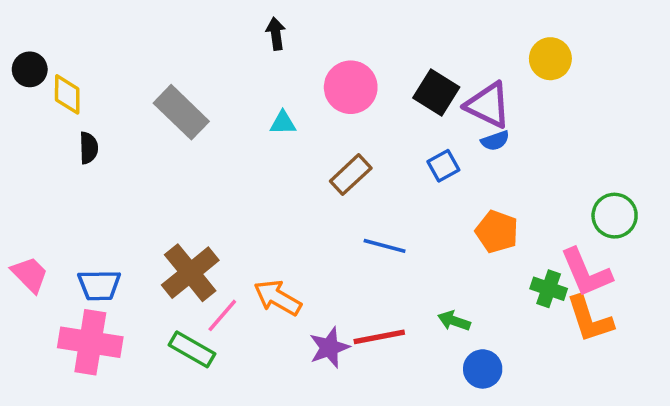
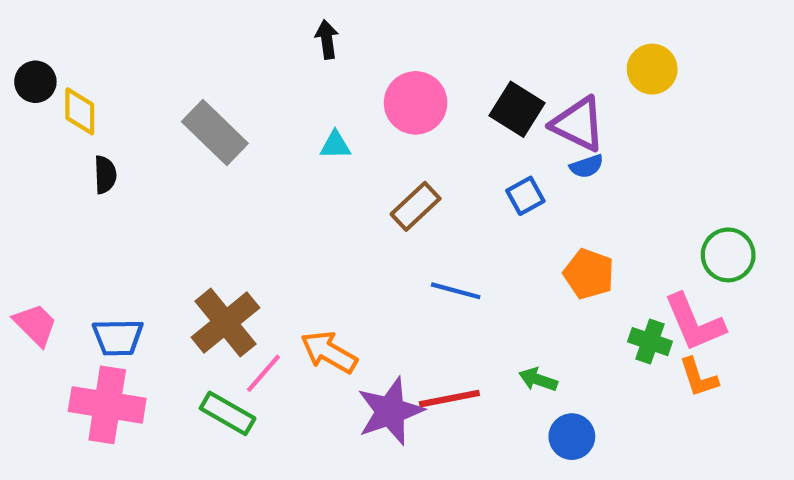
orange L-shape: (590, 319) -> (699, 377), size x0.7
purple star: (329, 348) -> (390, 411), size x1.4

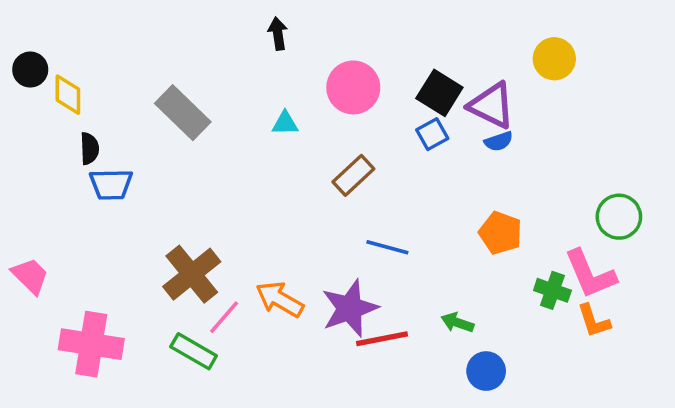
blue square: (525, 196) -> (432, 134), moved
blue trapezoid: (118, 337) -> (111, 184), moved
purple star: (390, 411) -> (350, 308), moved

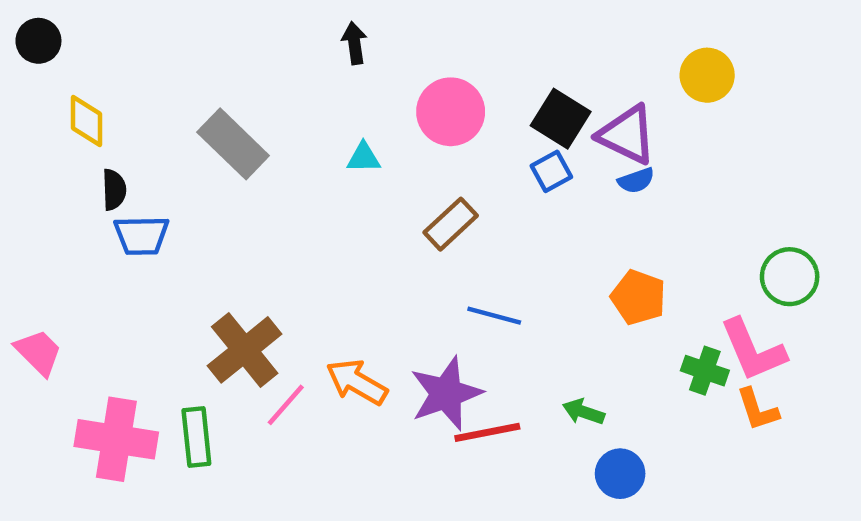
black circle: (30, 70) -> (38, 41), moved
green rectangle: (194, 351) -> (196, 437), moved, turned 54

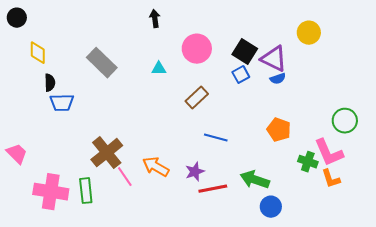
purple star: (446, 393) -> (195, 172), size x0.6
pink line: (286, 405) -> (125, 177), turned -75
green arrow: (583, 412) -> (255, 180), size x1.6

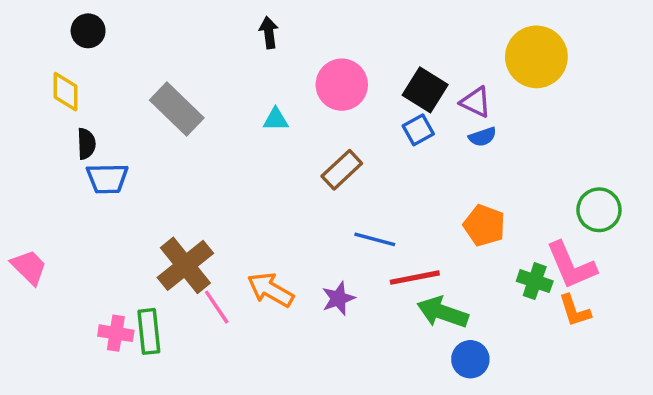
black circle: (17, 18) -> (88, 31), moved
yellow circle: (309, 33) -> (536, 57), size x1.5
purple triangle: (274, 59) -> (476, 102), size x0.7
red line: (213, 189) -> (415, 278), moved
pink cross: (51, 192) -> (116, 333), moved, size x0.6

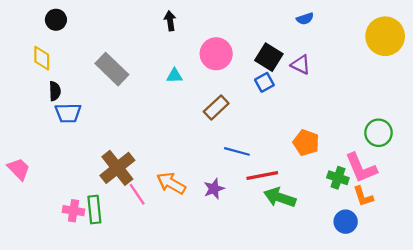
yellow circle: (536, 57) -> (385, 36), moved
blue semicircle: (483, 137) -> (305, 19), moved
blue circle: (470, 359) -> (346, 222), moved

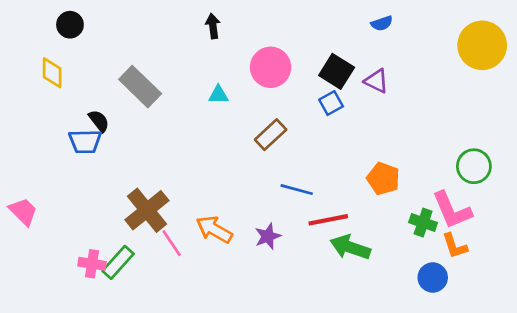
black semicircle: (55, 91) -> (99, 121), moved, turned -36
green rectangle: (94, 210) -> (118, 262), turned 48

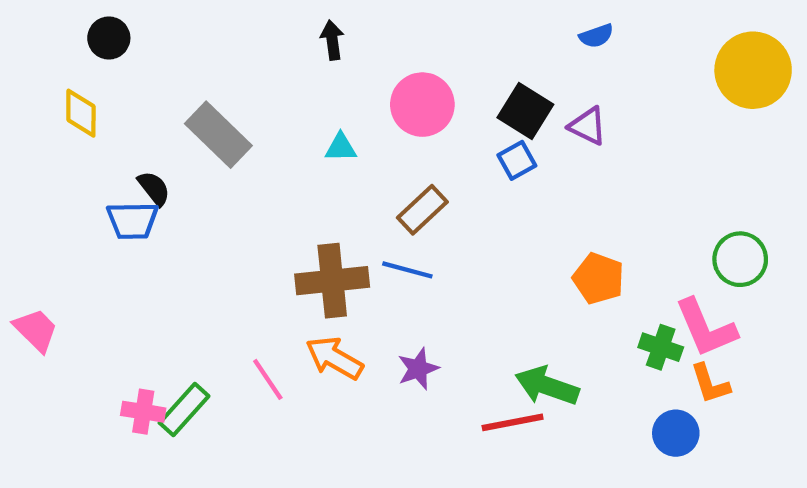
blue line: (297, 190) -> (407, 270), moved
brown cross: (147, 210) -> (332, 281), moved, turned 33
red line: (328, 220) -> (513, 422), moved

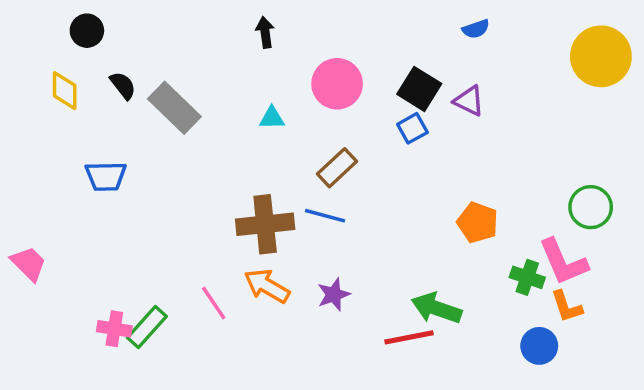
black semicircle: (154, 188) -> (123, 85), moved

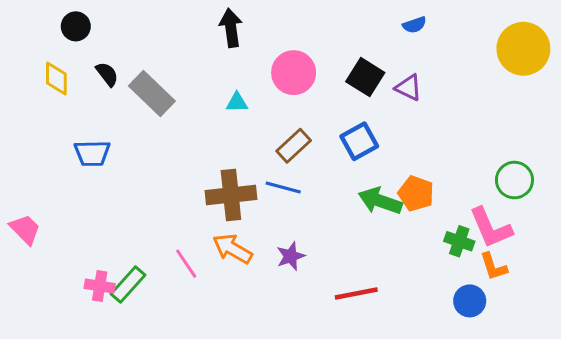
black arrow: (265, 32) -> (231, 28), size x1.4
blue square: (412, 128) -> (359, 141), moved, size x1.4
green arrow: (436, 308) -> (380, 201), moved

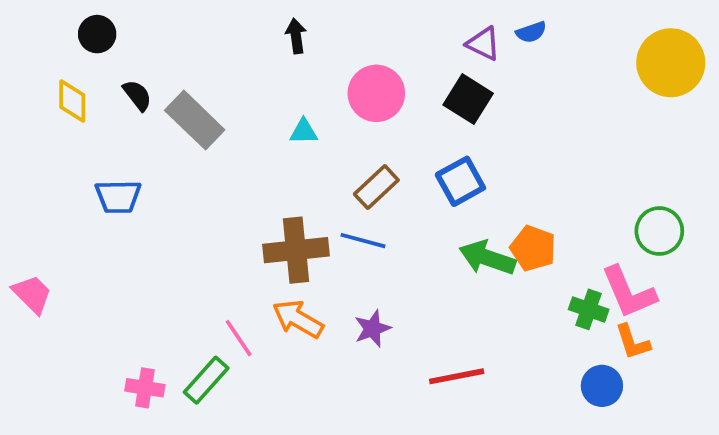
black arrow: (231, 28) -> (296, 36), size x0.7
purple triangle: (409, 88) -> (483, 44), moved
green rectangle: (128, 284) -> (206, 380), moved
pink cross: (100, 286) -> (145, 388), moved

